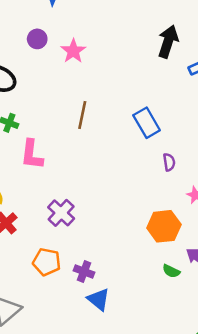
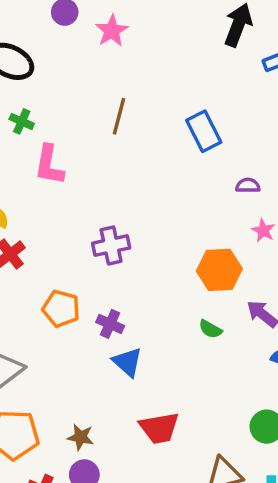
purple semicircle: (169, 162) -> (248, 186), moved, turned -84
purple cross: (61, 213) -> (111, 246), moved, turned 32
green semicircle: (171, 271) -> (210, 329), moved

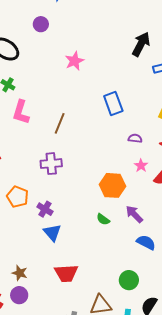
pink star: (112, 31) -> (75, 61), moved
brown line: (119, 116) -> (60, 123), moved

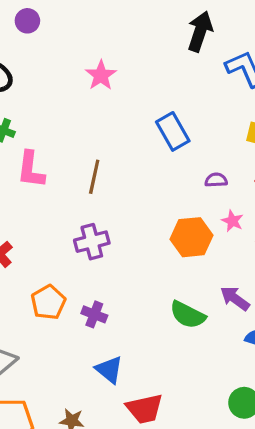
purple circle: (41, 24) -> (27, 21), moved
orange hexagon: (113, 185) -> (191, 237), moved
orange pentagon: (18, 197) -> (48, 302), turned 30
green semicircle: (103, 219) -> (188, 315), size x1.6
blue triangle: (52, 233) -> (109, 370), moved

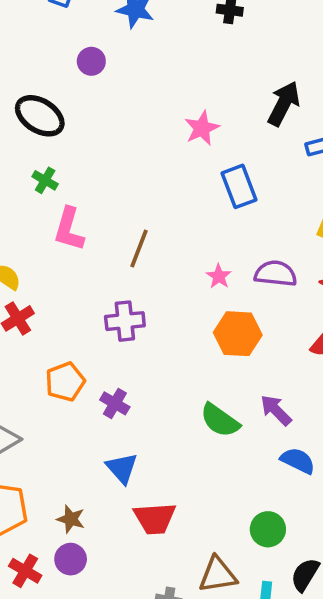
pink star: (101, 75) -> (202, 128), moved
blue rectangle: (173, 131) -> (239, 186), moved
purple semicircle: (216, 180) -> (276, 274), size x1.6
pink star: (232, 221) -> (219, 276), moved

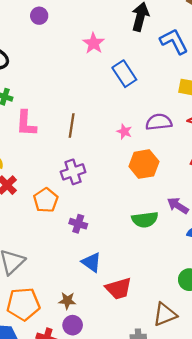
purple circle: (91, 61) -> (39, 16), moved
orange pentagon: (65, 382) -> (46, 200), moved
green semicircle: (220, 420) -> (145, 220), turned -30

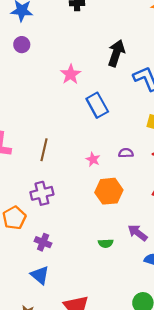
purple semicircle: (159, 122) -> (126, 153), size x0.6
green semicircle: (145, 220) -> (106, 243), size x0.6
blue triangle: (91, 262) -> (40, 275), moved

